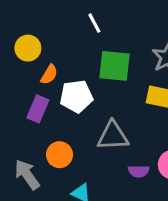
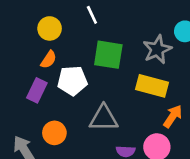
yellow circle: (28, 48) -> (50, 28), moved

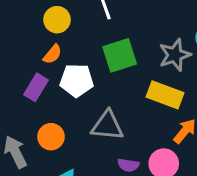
green square: (108, 55) -> (120, 55), turned -32

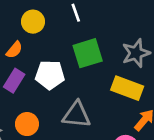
orange semicircle: (52, 54) -> (14, 50), moved

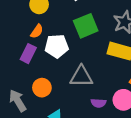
orange semicircle: (14, 50) -> (37, 31), moved

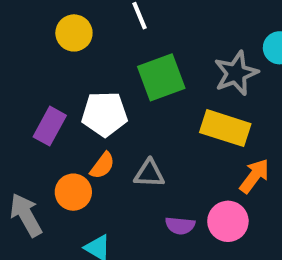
orange semicircle: (37, 31) -> (102, 166), moved
gray triangle: (81, 76) -> (149, 173), size x0.7

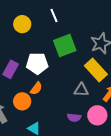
yellow rectangle: (225, 128) -> (96, 70), turned 30
gray triangle: (149, 173) -> (81, 90), moved

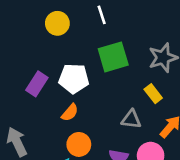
yellow rectangle: (96, 70) -> (153, 94), size x0.6
orange circle: (22, 101) -> (79, 144), moved

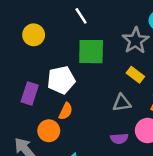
white line: (102, 15) -> (81, 16), moved
green square: (113, 57) -> (91, 52), turned 32
orange circle: (79, 144) -> (49, 131), moved

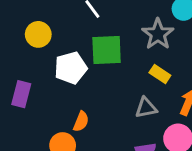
white pentagon: (61, 80) -> (71, 68), moved
purple rectangle: (30, 94) -> (21, 94), moved

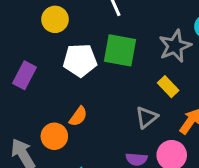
gray triangle: (146, 108) -> (147, 117), turned -40

